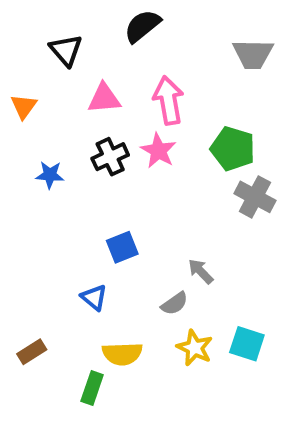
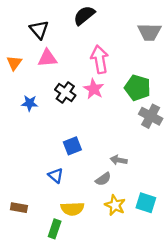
pink triangle: (104, 98) -> (47, 58), moved
black cross: (110, 157) -> (65, 92), turned -30
gray arrow: (201, 271) -> (119, 160), turned -35
brown rectangle: (32, 352) -> (19, 208), turned 42

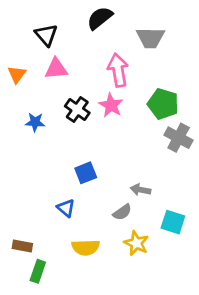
gray trapezoid: (149, 32) -> (150, 38), moved
cyan square: (146, 203) -> (173, 222), moved
green rectangle: (55, 229) -> (38, 271), moved

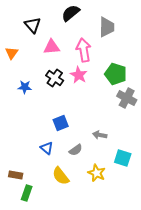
gray trapezoid: (150, 38) -> (107, 27), turned -90
pink triangle: (56, 69) -> (52, 47), moved
gray semicircle: (122, 212) -> (76, 150), moved
yellow semicircle: (86, 247) -> (61, 176), turned 54

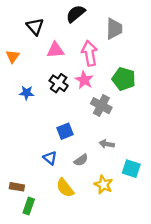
gray cross: (127, 98) -> (101, 106), moved

